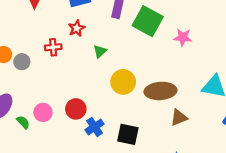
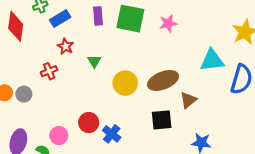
black square: (128, 134) -> (162, 120), moved

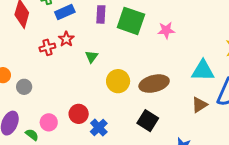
red cross: (49, 71) -> (47, 47), moved
gray circle: (24, 94) -> (24, 87), moved
brown triangle: (188, 100) -> (199, 105), moved
black square: (162, 120) -> (148, 121), turned 30

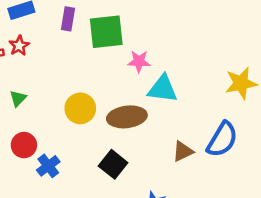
green square: (131, 21) -> (106, 32), turned -32
pink star: (166, 30) -> (139, 61), moved
green triangle: (92, 57) -> (18, 98), moved
cyan triangle: (203, 71) -> (163, 89), moved

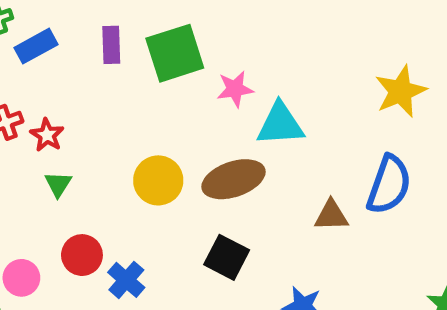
red star: (19, 46) -> (47, 135), moved
brown triangle: (183, 151) -> (331, 215), turned 35

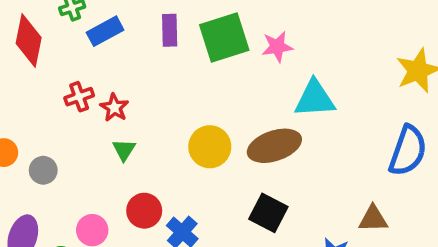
pink star: (235, 89) -> (277, 47), moved
brown triangle: (331, 215) -> (373, 219), moved

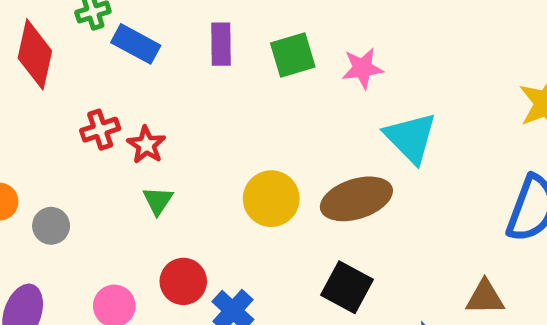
blue rectangle: (105, 31) -> (136, 44), turned 56
green square: (224, 38) -> (293, 55), size x0.7
cyan triangle: (315, 99) -> (411, 138), turned 48

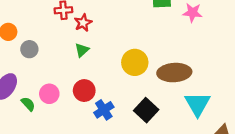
cyan triangle: (411, 138) -> (198, 104), moved
black square: (347, 287) -> (146, 110), moved

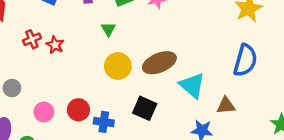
green triangle: (82, 50) -> (108, 29), moved
pink circle: (49, 94) -> (44, 112), moved
blue cross: (104, 110) -> (104, 122), turned -30

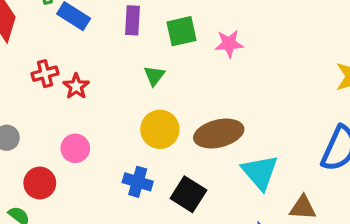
red circle: (78, 110) -> (40, 183), moved
pink circle: (44, 112) -> (75, 148), moved
blue cross: (104, 122) -> (138, 182), moved

